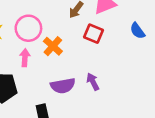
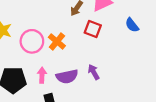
pink circle: (28, 28) -> (32, 41), moved
pink arrow: (25, 58) -> (42, 75), moved

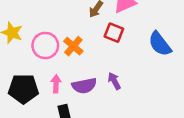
blue semicircle: (132, 25) -> (160, 44), moved, size x1.5

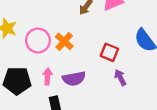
red square: (114, 33) -> (109, 52), moved
purple arrow: (114, 81) -> (120, 77), moved

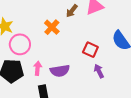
pink circle: (38, 41) -> (20, 44), moved
orange cross: (64, 41) -> (52, 27), moved

